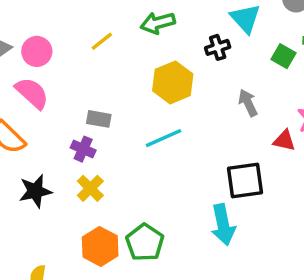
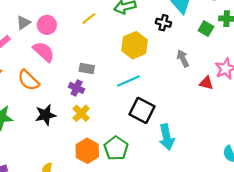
black cross: (218, 47) -> (163, 23), turned 32
black square: (245, 180) -> (142, 110), moved, turned 35

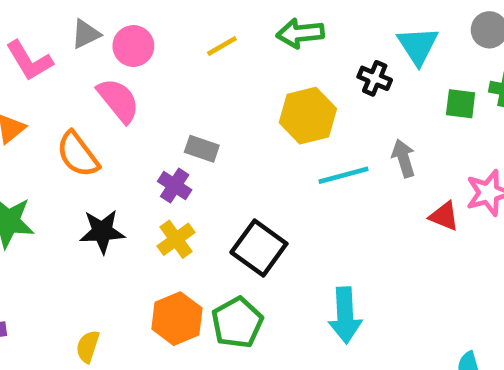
green square: (206, 29) -> (461, 104), turned -32
cyan line: (128, 81) -> (344, 175), moved
black square: (142, 110) -> (259, 248), moved

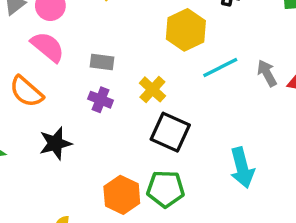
gray rectangle: (202, 149) -> (102, 62), moved
gray arrow: (404, 158) -> (267, 73), moved
yellow cross: (176, 239) -> (152, 89), moved
green pentagon: (237, 323) -> (166, 189), turned -30

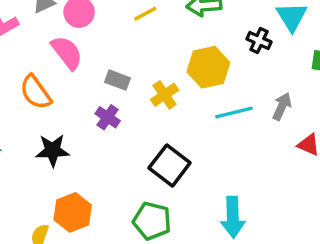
gray arrow: (267, 73) -> (282, 106), moved, turned 40
yellow cross: (152, 89) -> (165, 95), moved
orange hexagon: (122, 195) -> (73, 212), moved

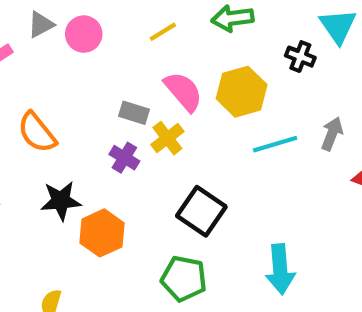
pink semicircle: (67, 53) -> (183, 91), moved
yellow cross: (165, 95) -> (167, 138), moved
orange hexagon: (73, 212) -> (102, 233), moved

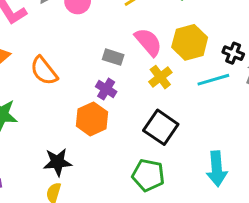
black cross: (300, 57) -> (233, 53), moved
yellow cross: (167, 138) -> (160, 77), moved
black star: (61, 201) -> (57, 162), moved
orange hexagon: (102, 233) -> (92, 119), moved

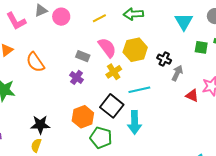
cyan line: (213, 80) -> (139, 90), moved
orange hexagon: (92, 119) -> (83, 117), moved
cyan arrow: (217, 169) -> (135, 122), moved

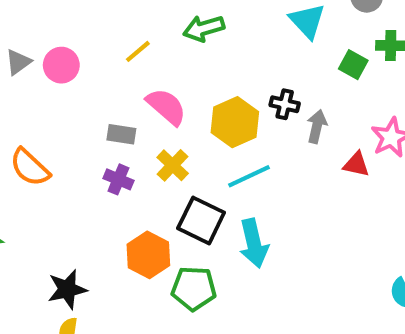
green square: (201, 47) -> (353, 65), turned 32
yellow hexagon: (135, 50) -> (235, 122), moved
yellow cross: (114, 72) -> (173, 165), moved

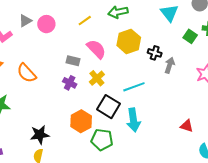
yellow hexagon: (235, 122) -> (129, 41), moved
red triangle: (356, 164) -> (187, 126), moved

